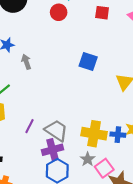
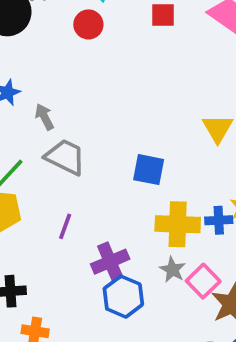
blue square: (88, 61) -> (149, 170), moved
gray trapezoid: (56, 130) -> (65, 157), moved

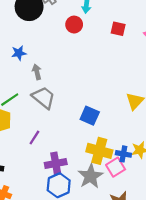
gray star: (173, 270) -> (90, 176), size x1.6
pink square: (203, 281) -> (116, 167), moved

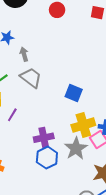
purple line: (34, 137) -> (12, 115), moved
yellow cross: (99, 151) -> (83, 125), turned -30

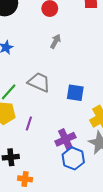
gray arrow: (24, 54) -> (56, 41), moved, turned 56
blue square: (74, 93) -> (75, 93), moved

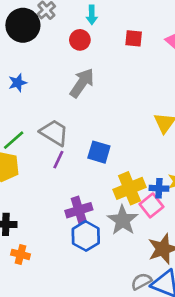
gray arrow: (56, 41) -> (82, 83), size x1.6
purple line: (29, 124) -> (58, 160), moved

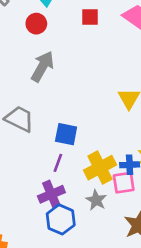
purple line: (58, 160) -> (58, 163), moved
pink square: (151, 205) -> (124, 183), turned 35
gray star: (123, 220) -> (96, 200), size x0.7

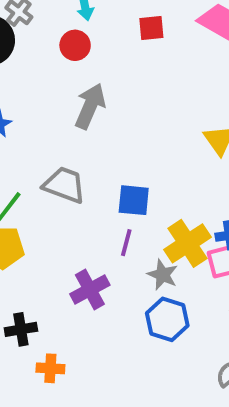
purple cross: (51, 194) -> (90, 290), moved
gray star: (96, 200) -> (163, 275), moved
blue hexagon: (61, 219) -> (167, 319), moved

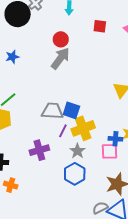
red circle: (75, 45) -> (61, 39), moved
gray trapezoid: (64, 185) -> (52, 111), moved, turned -30
yellow cross: (187, 243) -> (83, 128), moved

